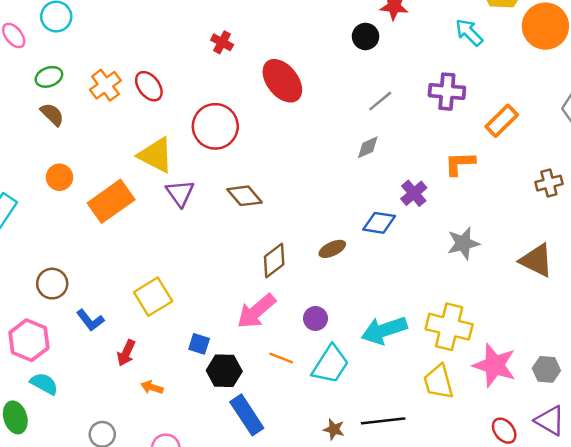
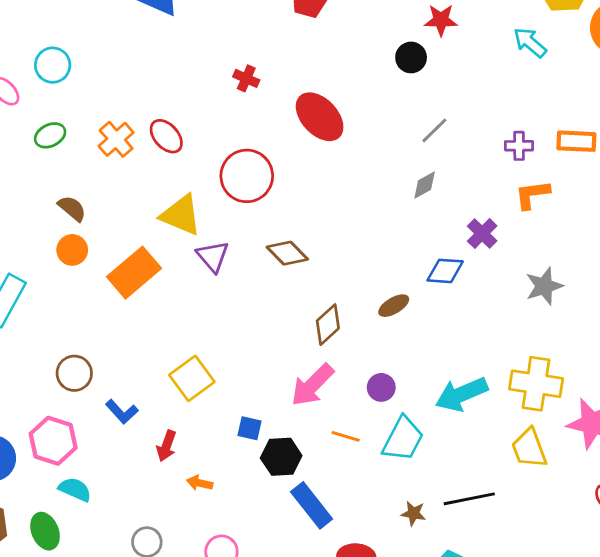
purple cross: (447, 92) -> (519, 146), moved, size x0.7
brown semicircle: (52, 114) -> (72, 208), moved
orange rectangle: (502, 121) -> (576, 141), turned 52

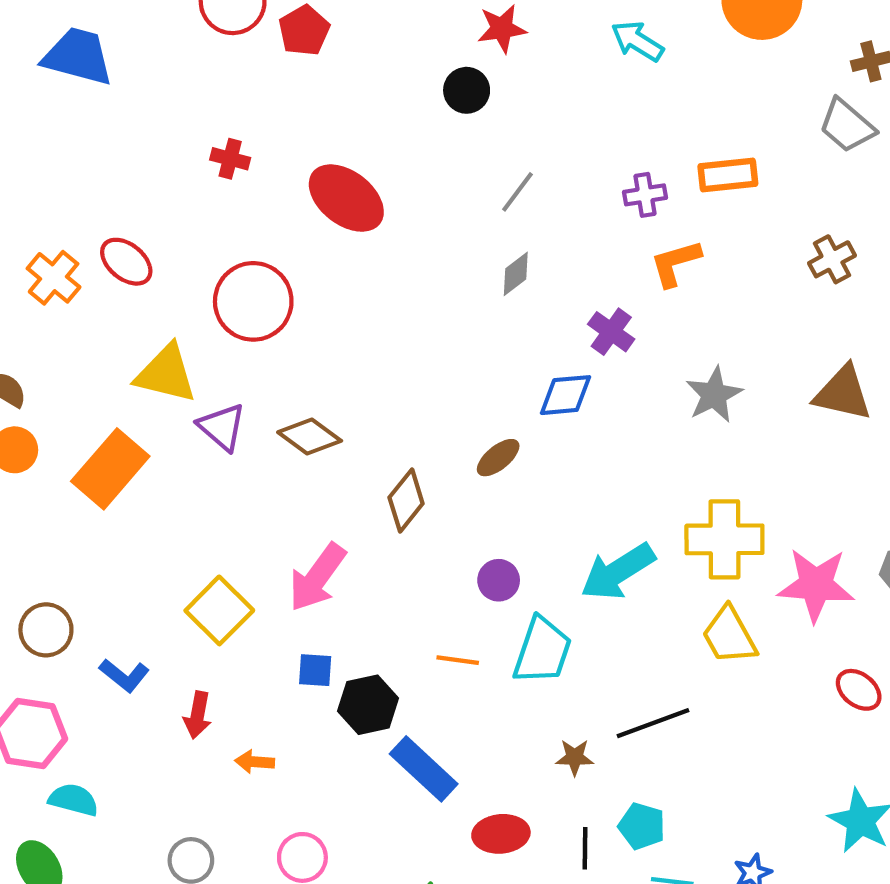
brown diamond: (287, 253) -> (310, 436), moved
pink arrow: (312, 385) -> (317, 577), moved

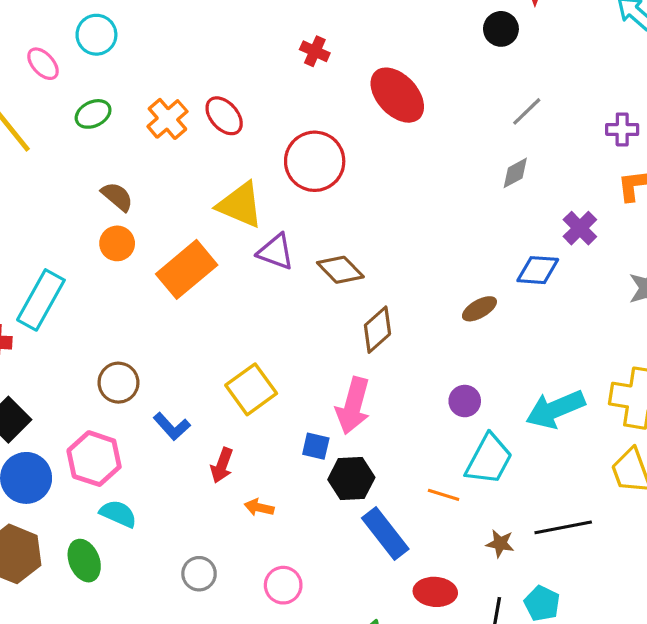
purple triangle: (222, 427) -> (276, 252), turned -30
brown diamond: (406, 501) -> (377, 330), moved
pink arrow: (317, 577) -> (353, 406), moved, turned -30
orange line: (458, 660) -> (444, 495), moved

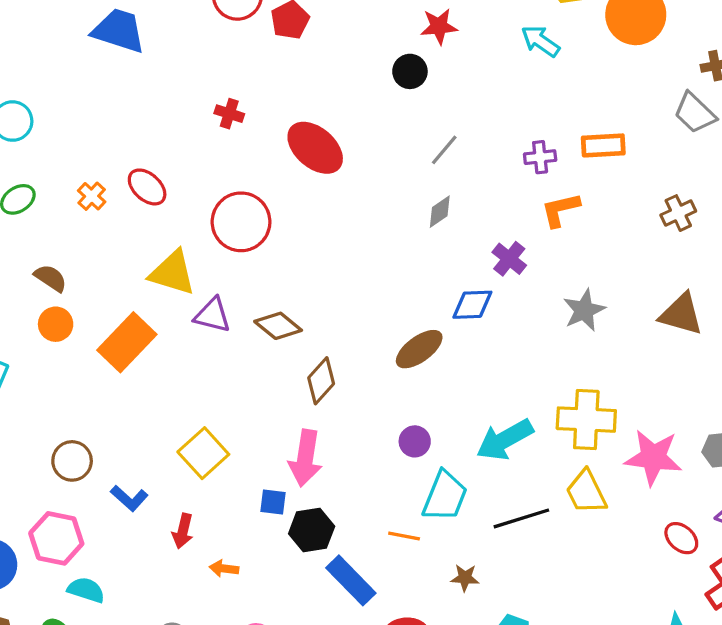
orange cross: (167, 119) -> (92, 196), size x0.7
brown ellipse: (479, 309) -> (419, 349), size x1.4
black line: (563, 527) -> (521, 518), moved

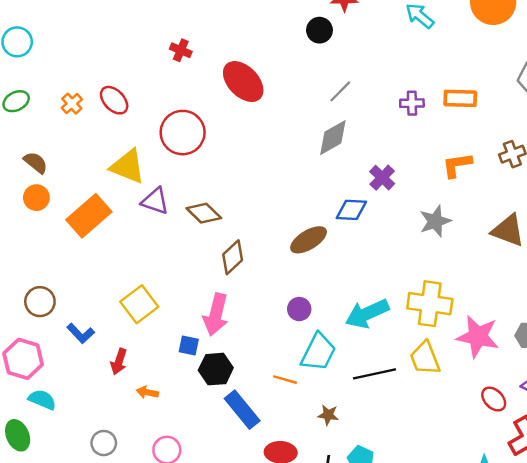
orange L-shape: (560, 210) -> (457, 165), moved
gray diamond: (440, 212) -> (333, 138), size x1.5

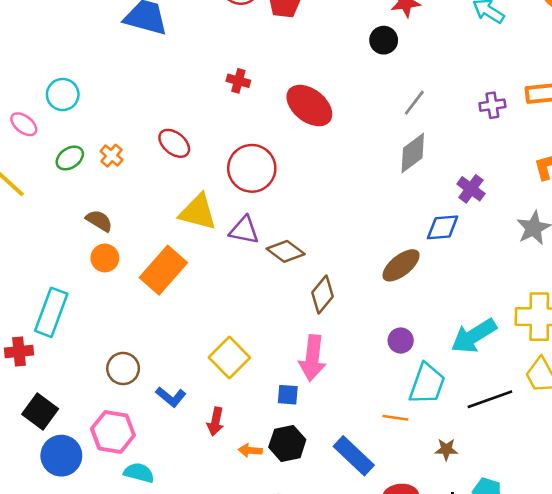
orange cross: (72, 104) -> (112, 156), moved
purple triangle: (155, 201) -> (244, 230), moved
black hexagon: (216, 369) -> (287, 443), moved

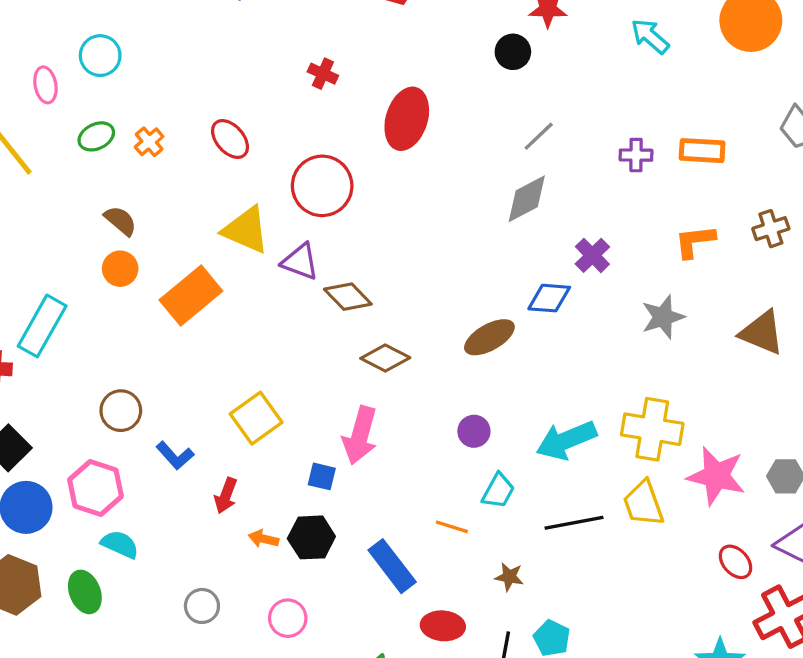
red ellipse: (309, 106) -> (407, 119), turned 60
pink ellipse: (24, 124) -> (45, 85), turned 32
brown diamond: (322, 295) -> (385, 358), turned 69
cyan trapezoid: (427, 384) -> (498, 491), size x0.7

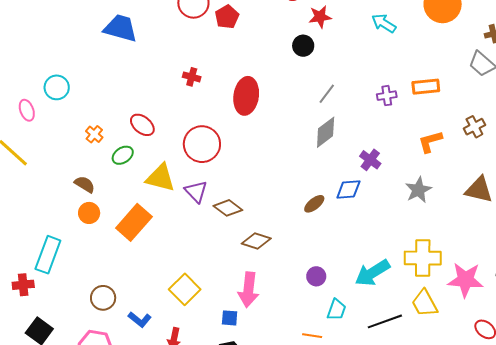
green ellipse: (96, 136) -> (123, 155), moved
purple triangle: (300, 262) -> (196, 192), turned 35
brown ellipse: (489, 337) -> (314, 204), moved, size x0.7

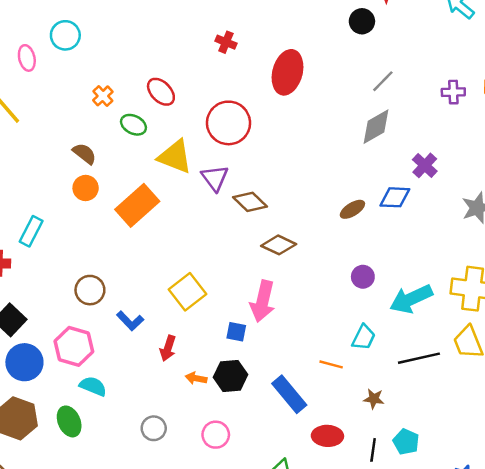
green ellipse: (123, 155) -> (133, 125), turned 55
cyan rectangle: (48, 255) -> (31, 231), size x0.7
purple circle: (316, 276) -> (363, 277), moved

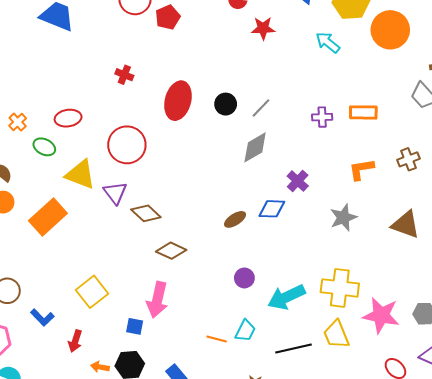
black circle: (362, 21) -> (226, 104), moved
red ellipse: (161, 92) -> (68, 118), turned -55
orange line: (331, 364) -> (217, 339), moved

